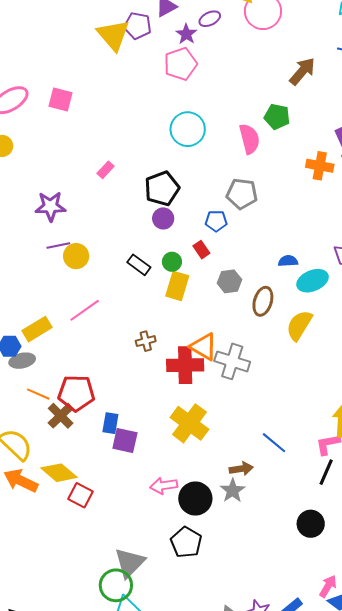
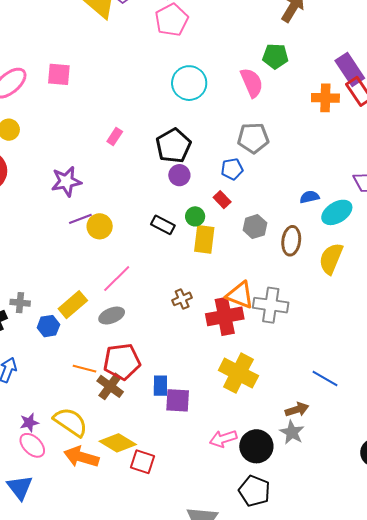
gray ellipse: (22, 361) -> (112, 316), moved

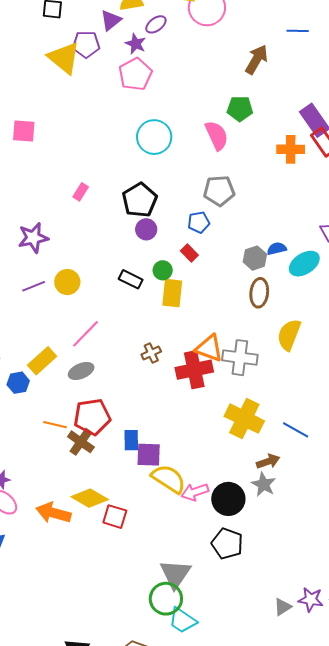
purple line: (80, 219) -> (34, 286), moved
gray hexagon: (255, 227) -> (255, 258), moved
yellow semicircle: (331, 259) -> (289, 335), moved
yellow cross: (238, 373) -> (244, 419), moved
yellow semicircle: (71, 422) -> (169, 479), moved

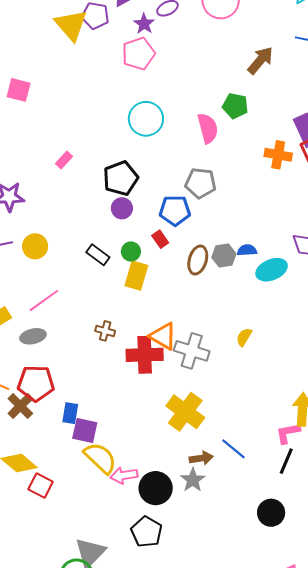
blue pentagon: (199, 222) -> (175, 210), size x1.4
brown ellipse: (259, 293) -> (198, 260), moved
yellow semicircle: (289, 335) -> (244, 337), size x0.6
brown cross: (151, 353) -> (105, 331), turned 30
blue line: (296, 430) -> (233, 449), moved

